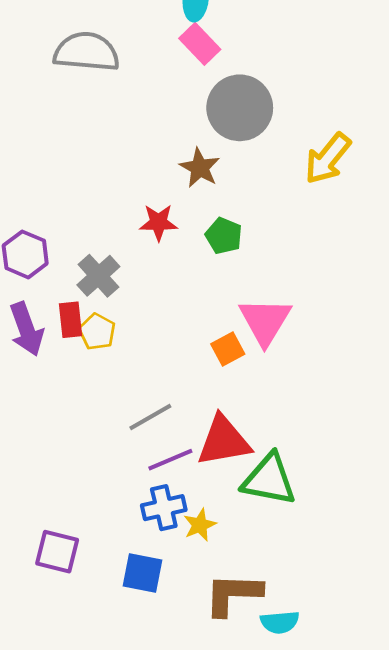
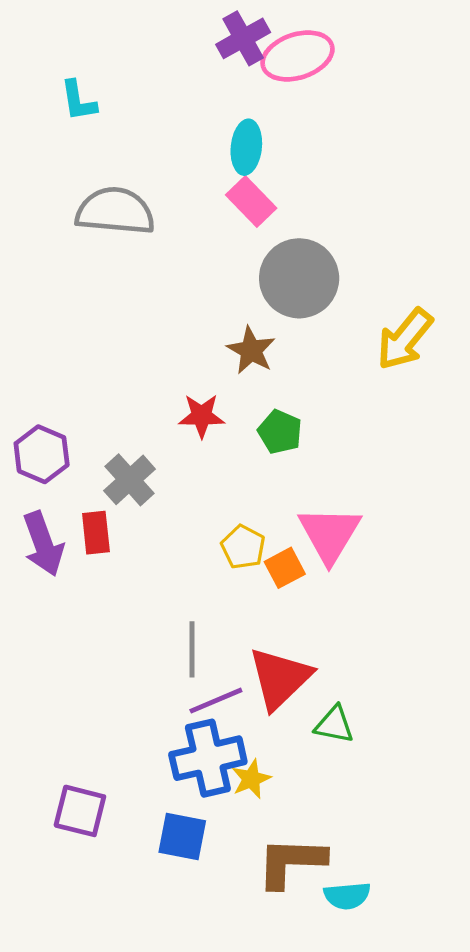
yellow pentagon: (97, 332) -> (243, 547), moved
gray line: (150, 417) -> (192, 649), turned -60
red triangle: (224, 441) -> (280, 678), turned -34
green triangle: (269, 480) -> (334, 725), size x0.6
blue cross: (164, 508) -> (208, 758), size x1.4

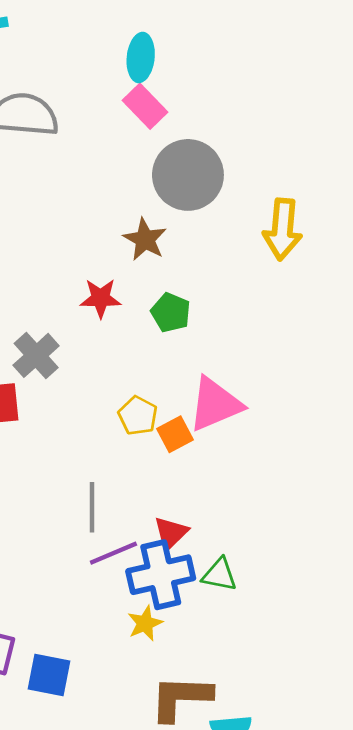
yellow arrow: (405, 339) -> (283, 229), turned -34
pink triangle: (329, 534) -> (215, 404), turned 36
red triangle: (280, 678) -> (171, 533), size x0.6
blue cross: (208, 758) -> (161, 575), moved
blue square: (182, 837) -> (49, 675), moved

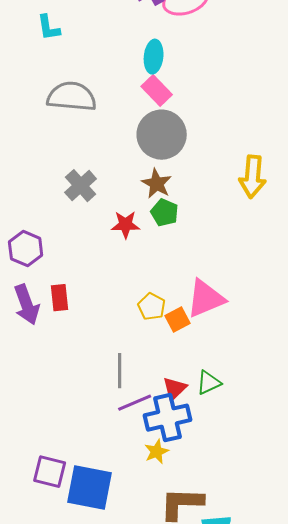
gray circle: (188, 175) -> (162, 135), moved
green pentagon: (171, 312) -> (165, 213), moved
gray cross: (36, 355) -> (81, 186), moved
green triangle: (219, 575) -> (209, 383), moved, turned -36
blue square: (49, 675) -> (90, 488), size x1.5

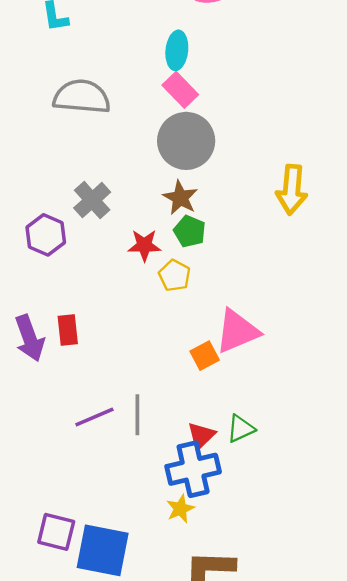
purple hexagon: (26, 249) -> (46, 235), moved
yellow pentagon: (152, 307) -> (175, 275), moved
purple line: (135, 403) -> (94, 417), moved

